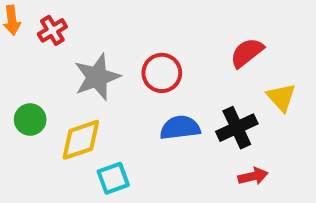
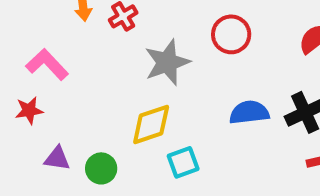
red circle: (162, 73) -> (231, 34), moved
green circle: (30, 120) -> (101, 168), moved

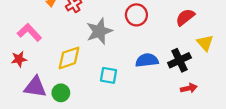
yellow diamond: (151, 124) -> (69, 58), moved
purple triangle: (57, 158) -> (35, 87), size x1.5
cyan square: (183, 162) -> (108, 75), moved, turned 30

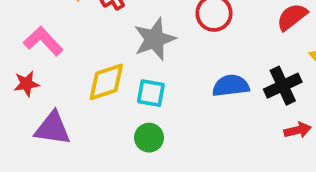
cyan square: (108, 75) -> (151, 93), moved
green circle: (61, 93) -> (149, 138), moved

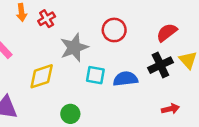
black cross: (283, 86) -> (160, 65), moved
cyan square: (151, 93) -> (95, 75), moved

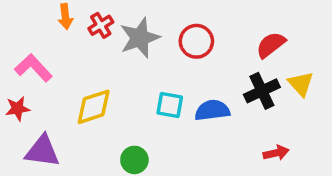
gray star: (74, 48) -> (140, 38), moved

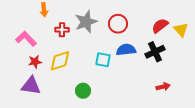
red cross: (101, 25) -> (62, 30), moved, turned 32
yellow triangle: (301, 84) -> (181, 30), moved
red star: (18, 109) -> (35, 62), moved
blue semicircle: (212, 110) -> (126, 50), moved

